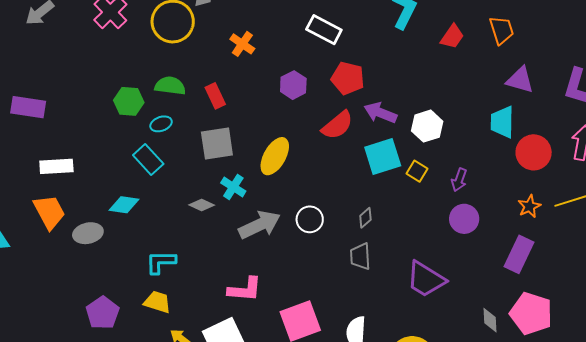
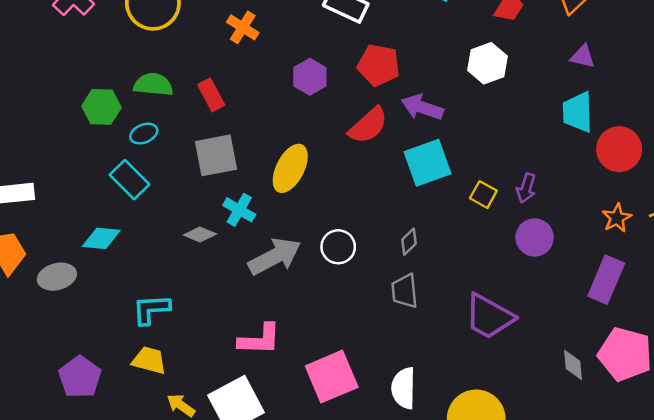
purple triangle: (520, 80) -> (583, 56), moved, size x0.7
white hexagon: (427, 126) -> (487, 63), moved
yellow square: (417, 171) -> (483, 195), moved

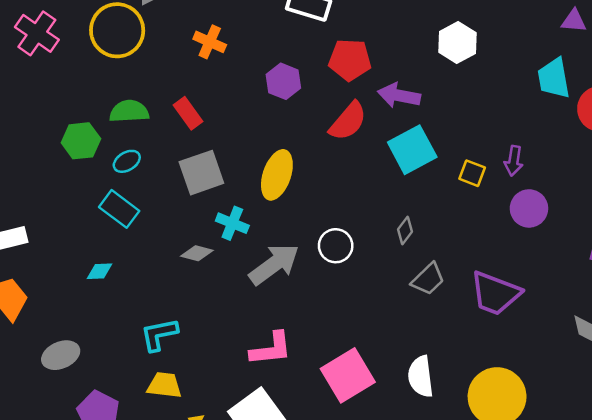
purple triangle: (583, 56) -> (574, 21), moved
cyan diamond: (101, 238) -> (100, 271), size x0.7
gray ellipse: (57, 277) -> (61, 355), moved
gray trapezoid: (405, 291) -> (428, 279), moved, turned -120

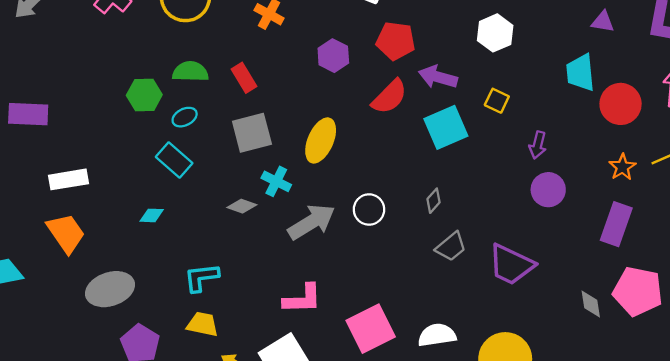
yellow square: (472, 173) -> (497, 101), moved
gray ellipse: (61, 355) -> (110, 289), size x1.4
white semicircle: (421, 376) -> (437, 335), turned 84

